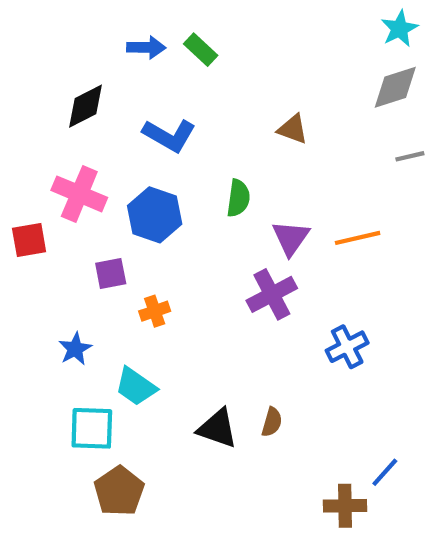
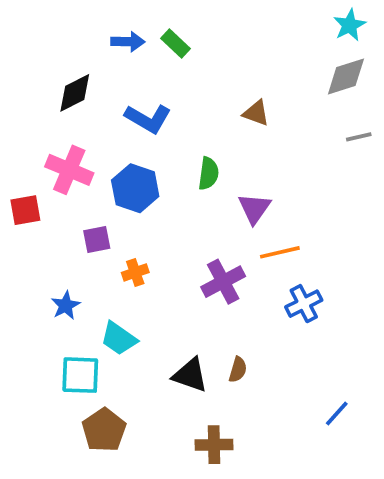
orange line: (358, 238) -> (280, 252), moved
purple cross: (272, 294) -> (223, 282), moved
brown cross: (345, 506) -> (214, 445), moved

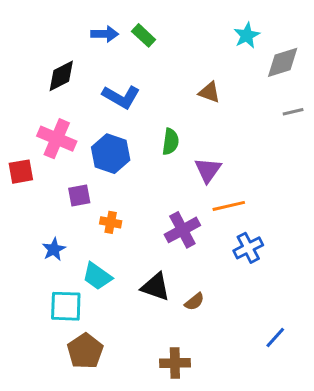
cyan star: (350, 25) -> (247, 35), moved
orange cross: (135, 272) -> (111, 222), turned 30
brown semicircle: (238, 370) -> (194, 302), turned 36
black triangle: (190, 375) -> (156, 287), moved

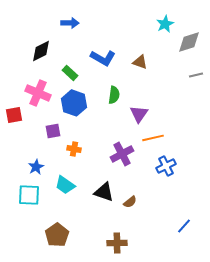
green rectangle: (144, 35) -> (70, 73), moved
blue L-shape: (121, 97) -> (103, 58), moved
cyan square: (66, 306) -> (29, 195), moved

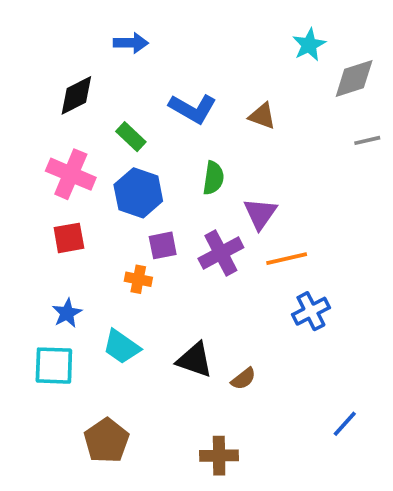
red square: (14, 115) -> (69, 238), moved
purple square: (53, 131) -> (163, 245), moved
purple cross: (122, 154) -> (221, 253), moved

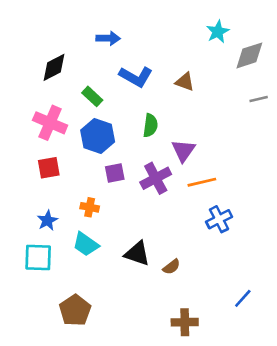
blue arrow: (131, 43) -> (108, 38), moved
orange cross: (138, 279) -> (90, 207), moved
brown cross: (219, 456) -> (185, 322), moved

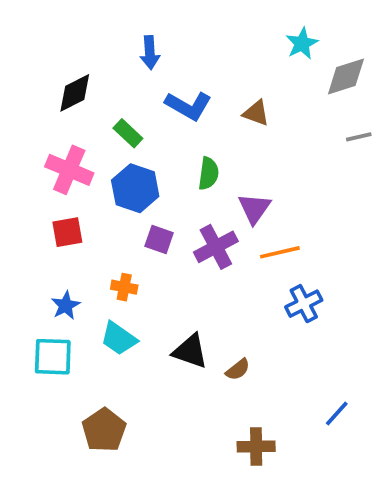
blue arrow: (108, 38) -> (150, 53), turned 85
purple square: (115, 173) -> (159, 239), turned 30

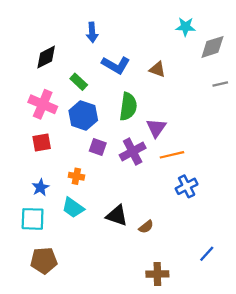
cyan star: (302, 43) -> (185, 27), turned 30
green semicircle: (208, 174) -> (128, 107), size x1.4
brown pentagon: (104, 430) -> (44, 261), moved, turned 30

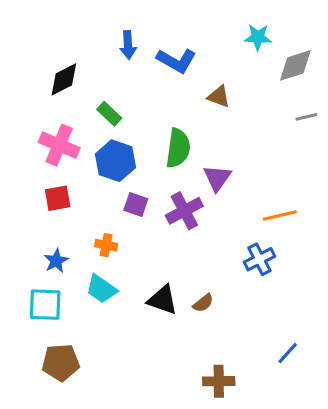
blue L-shape: (116, 65) -> (177, 61), moved
orange line: (172, 155) -> (280, 215), moved
brown semicircle: (146, 227) -> (203, 303), moved

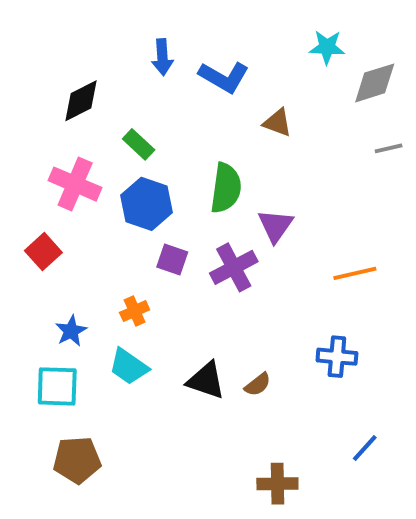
red square: (58, 198) -> (43, 252), moved, turned -32
orange cross: (106, 245) -> (135, 311), turned -35
blue cross: (259, 259) -> (337, 357), moved, turned 32

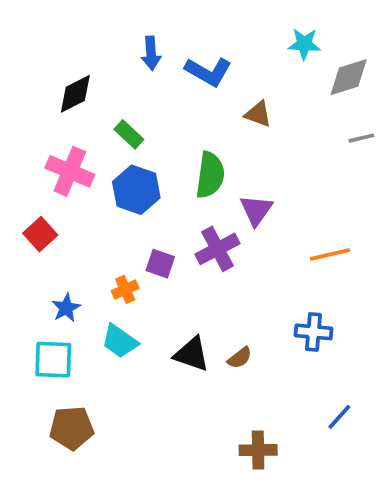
purple square: (172, 259) -> (160, 264), moved

